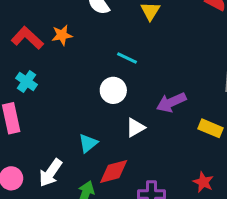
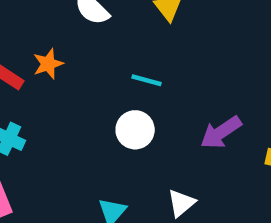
white triangle: (135, 128) -> (181, 203), moved

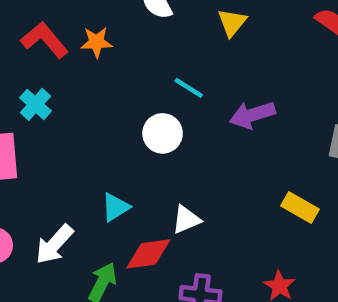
purple arrow: (221, 132) -> (252, 115), moved

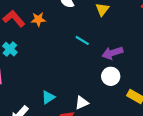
white circle: (163, 133) -> (111, 76), moved

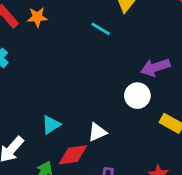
cyan line: (82, 40) -> (101, 29), moved
purple arrow: (112, 53) -> (155, 67), moved

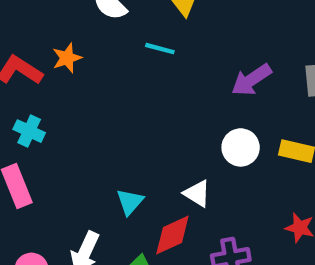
white circle: (137, 96) -> (241, 147), moved
white triangle: (97, 132) -> (197, 193), turned -48

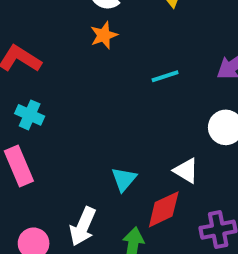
cyan line: (160, 49) -> (165, 76), moved, turned -32
orange star: (67, 58) -> (104, 35), moved

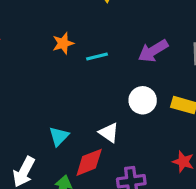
orange star: (104, 35) -> (63, 43), moved

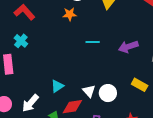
orange star: (63, 43) -> (70, 14), moved
white circle: (143, 100) -> (108, 93), moved

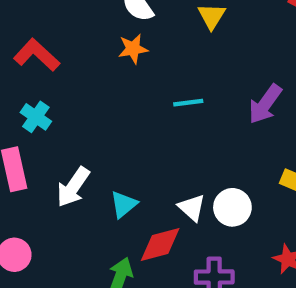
purple arrow: (128, 47) -> (265, 104), turned -30
white arrow: (30, 103) -> (73, 187), moved

